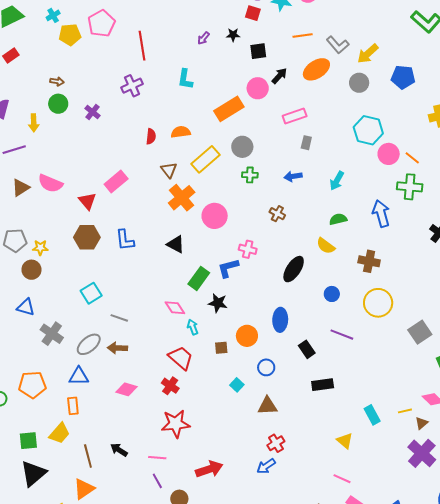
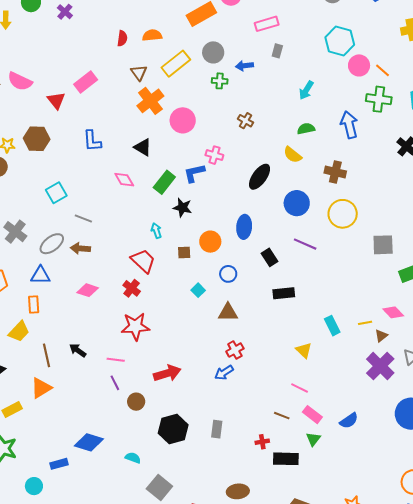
blue arrow: (293, 176) -> (244, 66), moved
brown hexagon: (87, 237) -> (37, 139), moved
blue circle: (332, 294) -> (297, 203), size x1.6
pink diamond: (175, 308) -> (124, 180), moved
gray square: (420, 332) -> (383, 245), turned 30

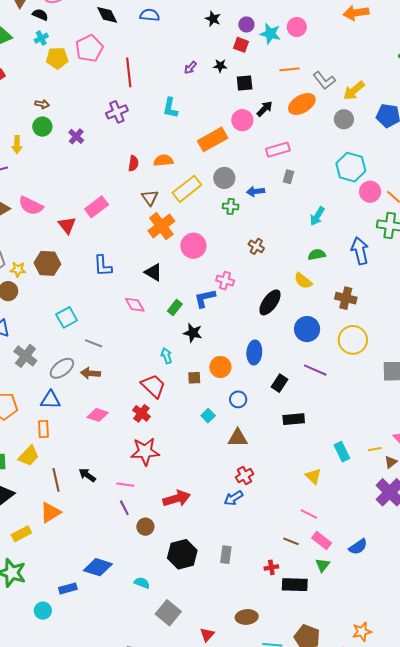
green rectangle: (164, 182) -> (175, 307), size x0.7
black rectangle: (269, 257) -> (280, 383), turned 66

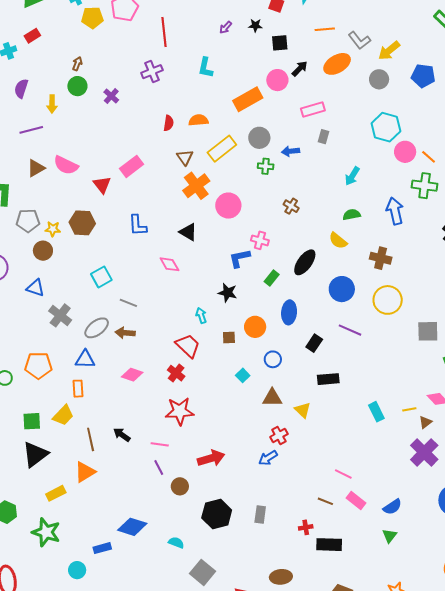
brown arrow: (42, 104) -> (77, 64), turned -80
green rectangle: (175, 307) -> (272, 278), moved
yellow triangle: (313, 476) -> (303, 410), moved
green triangle: (322, 565) -> (389, 536), moved

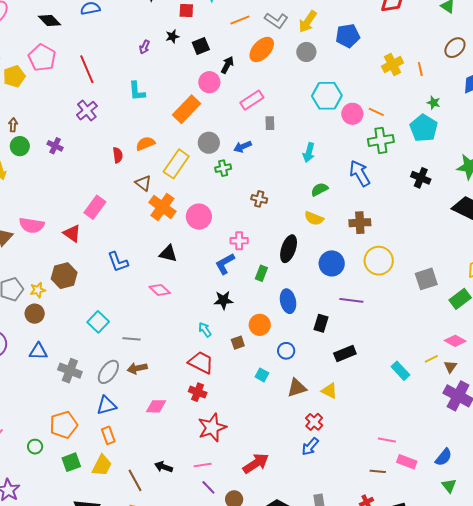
green square: (32, 421) -> (71, 462), moved

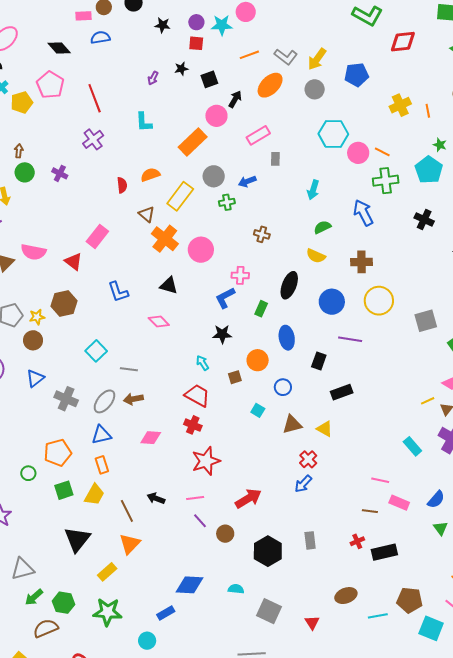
blue triangle: (38, 351) -> (35, 378), turned -42
cyan rectangle: (400, 371) -> (412, 446), moved

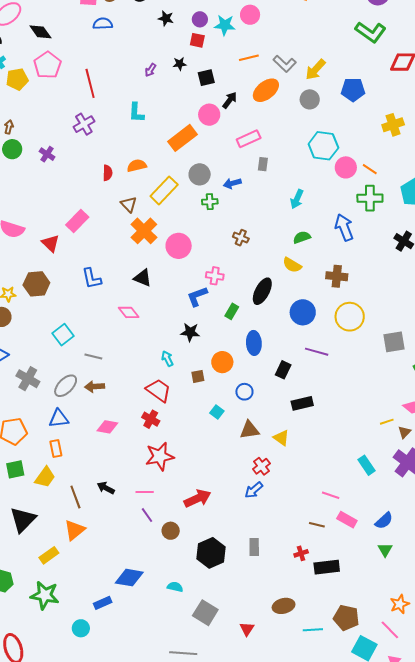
black diamond: (59, 48) -> (40, 32), moved

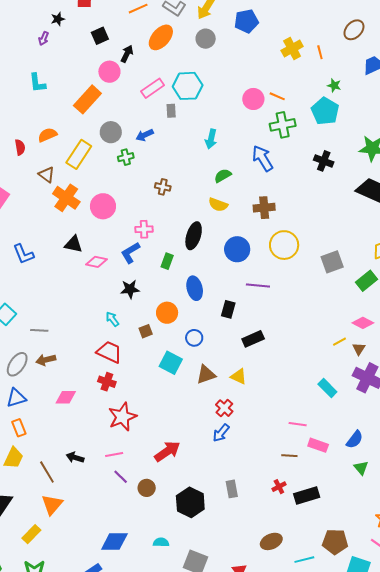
black star: (180, 64) -> (58, 19), moved
cyan hexagon: (323, 146) -> (188, 86), moved
pink diamond: (129, 312) -> (96, 262), moved, turned -30
cyan square: (217, 412) -> (171, 363), size x1.6

